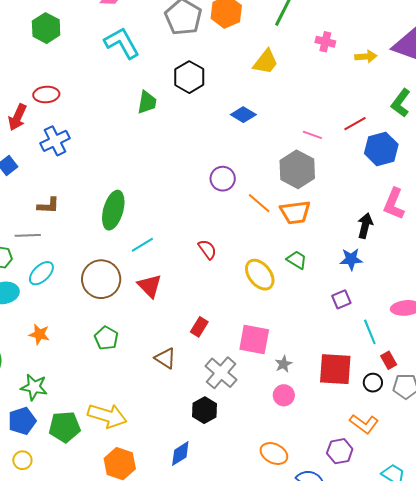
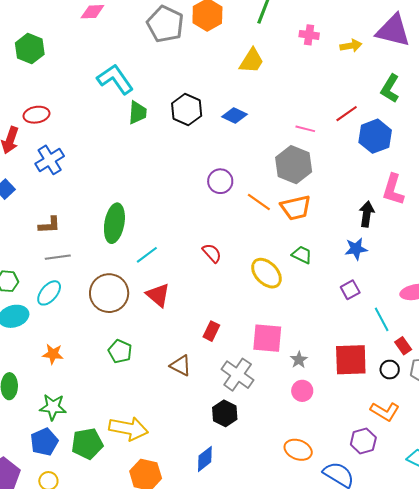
cyan L-shape: (122, 43) -> (115, 79), moved
black hexagon: (189, 77) -> (187, 110), moved
gray line: (28, 235) -> (58, 257), moved

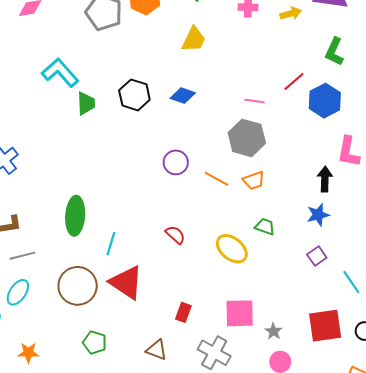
orange trapezoid: (296, 208) -> (254, 180), size x0.7
cyan line: (147, 255) -> (111, 244), turned -30
red triangle: (158, 295) -> (126, 282), size x1.4

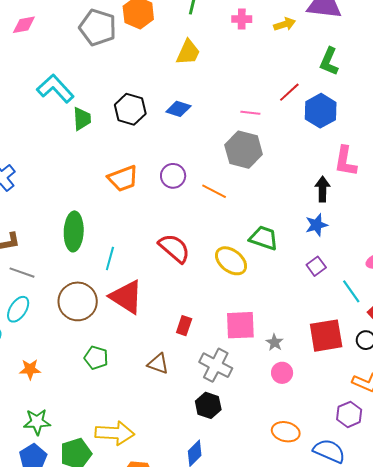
orange trapezoid: (254, 180) -> (123, 179), moved, size x1.4
green trapezoid: (265, 227) -> (264, 238), size x1.4
red semicircle: (175, 235) -> (174, 248), size x1.6
gray line: (23, 256) -> (22, 273), turned 35

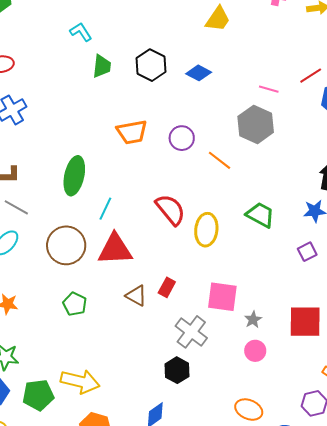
cyan L-shape: (55, 89) -> (81, 32), size x0.6
yellow ellipse: (231, 261) -> (206, 230), moved, turned 48
red triangle: (126, 297) -> (115, 249), turned -45
brown triangle: (158, 364) -> (136, 296), moved

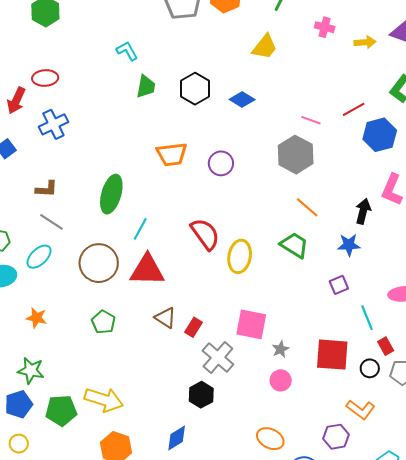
orange line: (219, 160) -> (307, 207), moved
red rectangle: (167, 287) -> (193, 327), moved

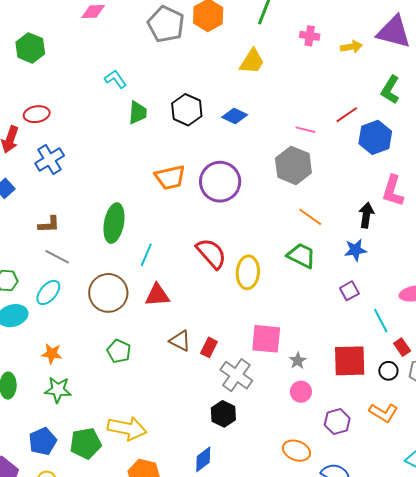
purple circle: (221, 163) -> (220, 182), size x1.6
red triangle: (147, 270) -> (157, 295), size x0.7
green star: (31, 370) -> (58, 390), moved
purple hexagon: (336, 437) -> (337, 422), moved

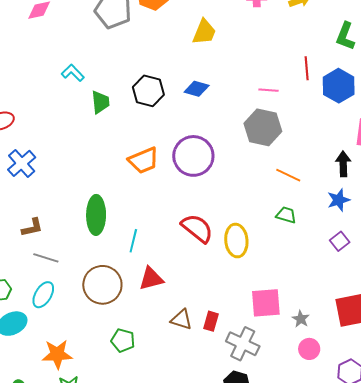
red line: (347, 115) -> (307, 68), turned -50
green trapezoid: (301, 256) -> (286, 215), size x0.7
orange star: (52, 354) -> (57, 354), size x1.4

